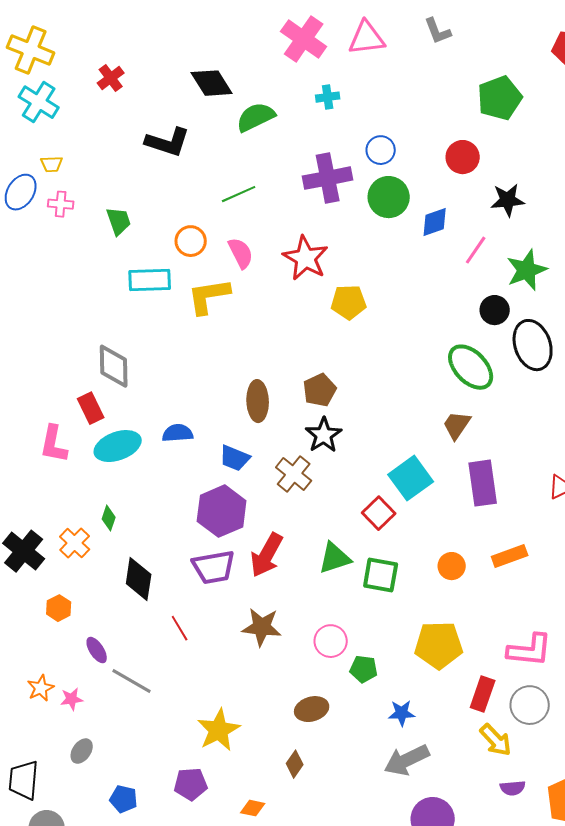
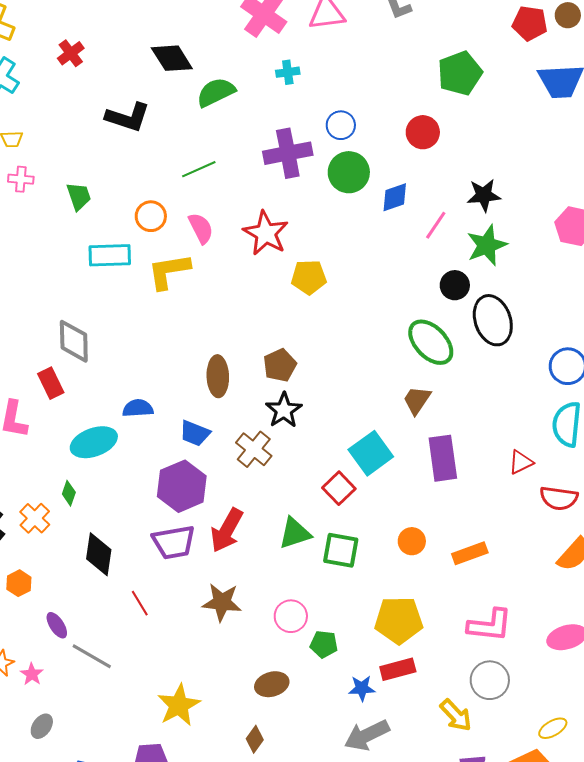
black star: (508, 200) -> (484, 195), moved
cyan ellipse: (118, 446) -> (94, 442), moved
orange rectangle: (510, 556) -> (470, 553), moved
red rectangle: (483, 694) -> (398, 669), moved, turned 56
pink star: (72, 699) -> (32, 674), turned -30

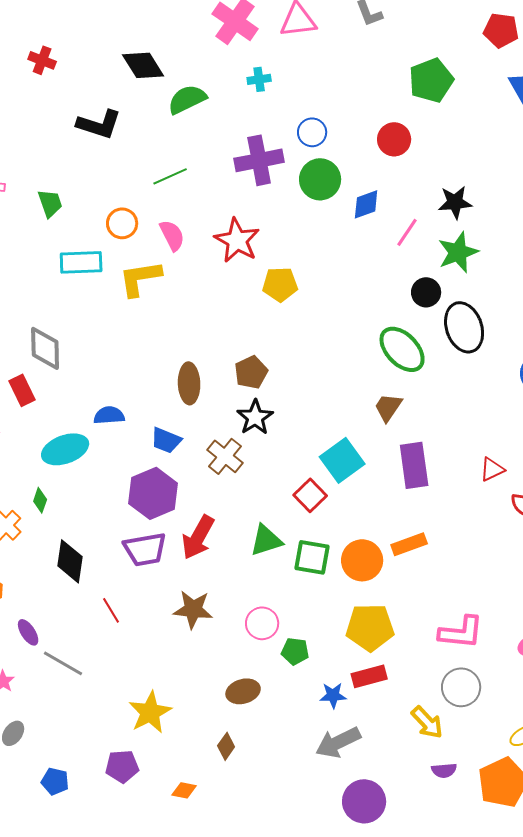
red cross: (71, 53) -> (42, 60), turned -32
orange circle: (412, 541) -> (362, 560), moved, size x1.5
orange rectangle: (470, 553) -> (409, 544), moved

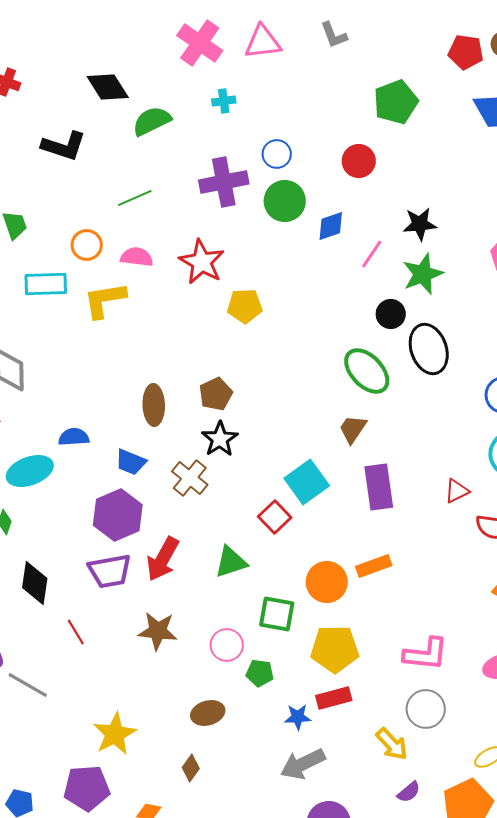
pink semicircle: (172, 235) -> (137, 257), turned -56
green square: (312, 557) -> (277, 614), moved
purple pentagon: (122, 766) -> (87, 788), size x1.4
purple semicircle: (444, 770) -> (409, 792), turned -35

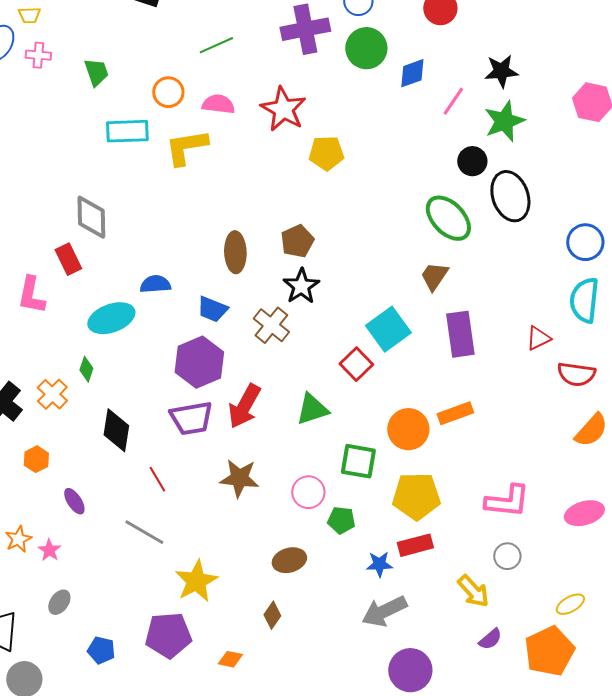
gray line: (28, 685) -> (144, 532), moved
gray circle: (426, 709) -> (507, 556), size x0.7

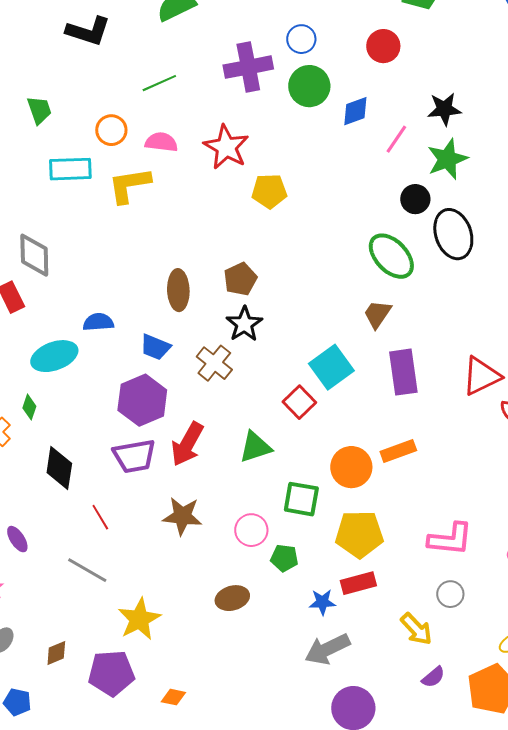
red triangle: (538, 338) -> (481, 376), size x1.6
brown diamond: (272, 615) -> (56, 653), moved, turned 32
blue pentagon: (101, 650) -> (17, 702), moved

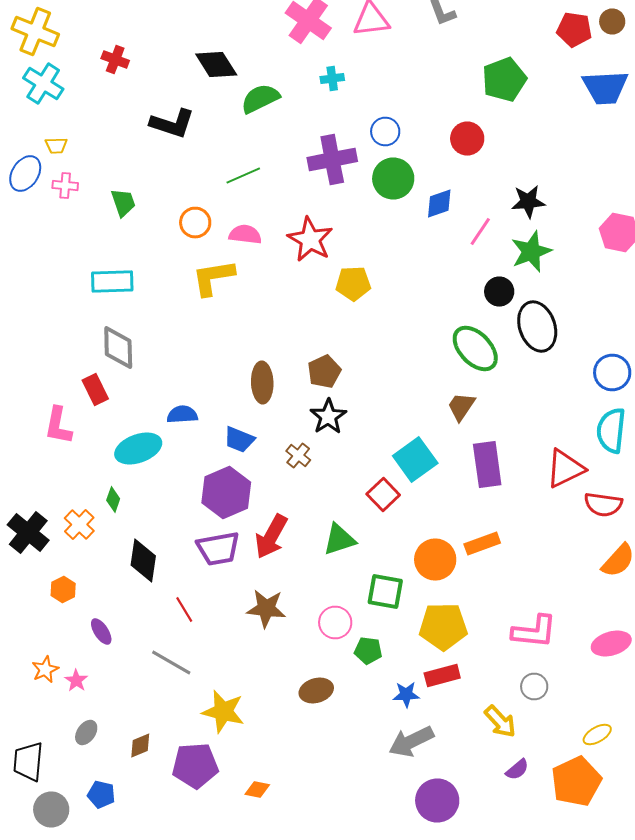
cyan rectangle: (70, 169) -> (112, 282), moved
brown cross: (214, 363) -> (298, 456), size x0.7
yellow star: (139, 619) -> (223, 712), turned -30

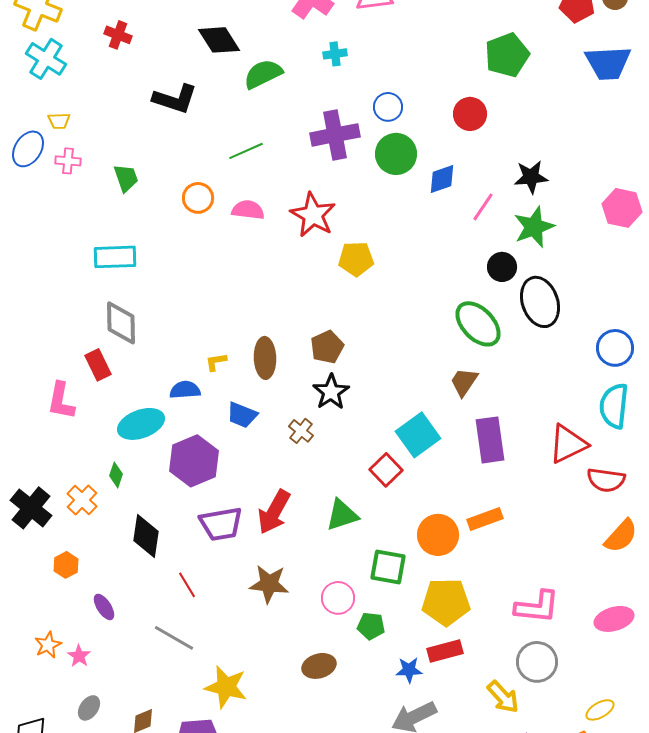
yellow L-shape: (213, 278) -> (216, 362), moved, size x0.5
purple hexagon: (226, 492) -> (194, 461), moved
gray circle: (534, 686) -> (537, 662), size x1.5

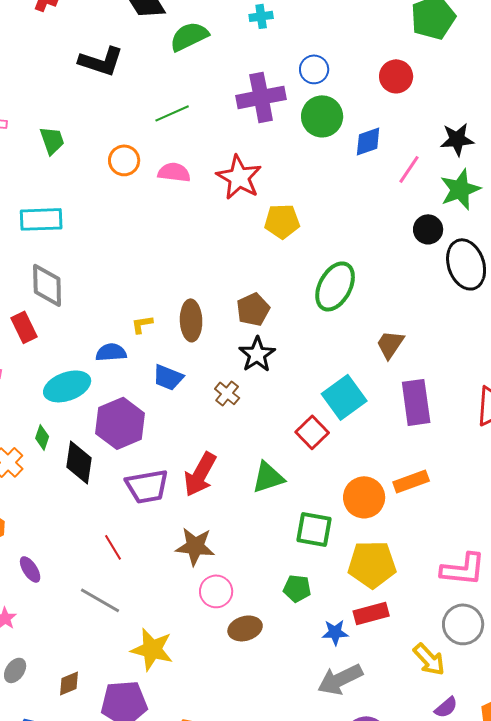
green ellipse: (478, 324) -> (335, 286), moved, turned 72
black diamond: (146, 536) -> (79, 462), moved
pink circle: (338, 598) -> (216, 591), moved

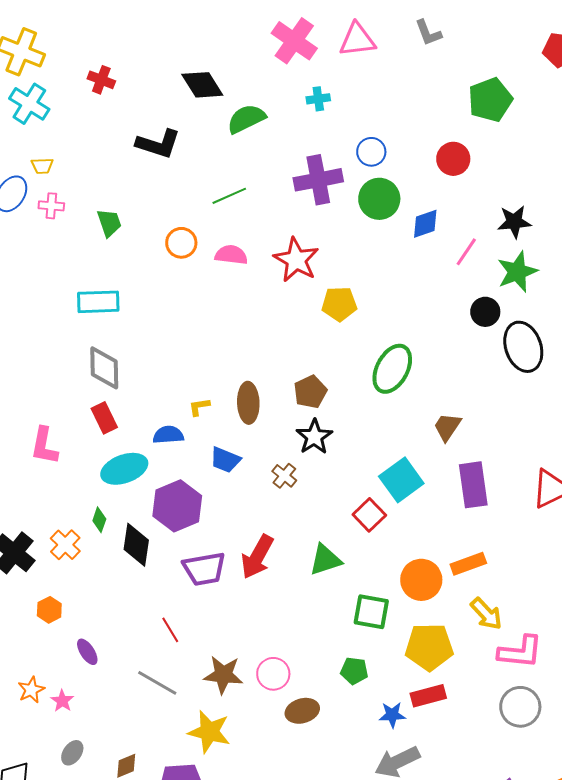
red rectangle: (24, 327) -> (104, 418), moved
brown star: (195, 546) -> (223, 675), moved
yellow arrow: (429, 659) -> (486, 614), moved

